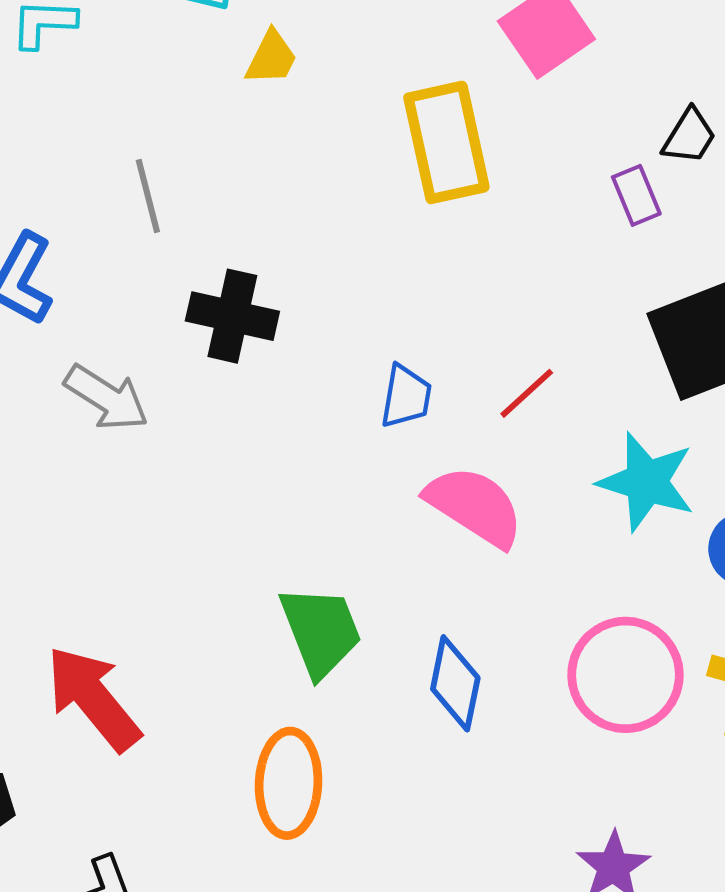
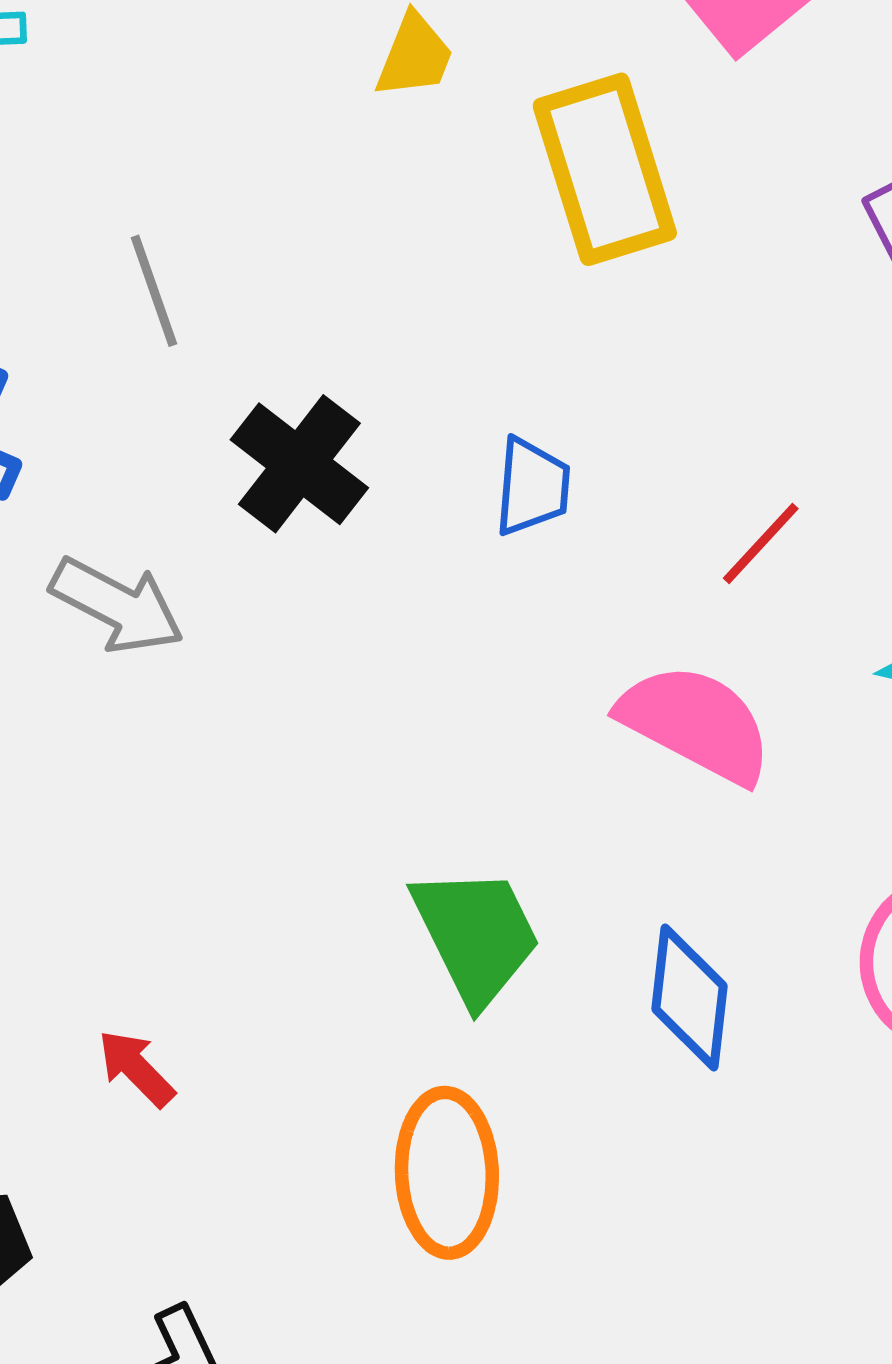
yellow trapezoid: (271, 58) -> (415, 56), moved
black cross: (232, 316) -> (299, 464), turned 30
blue trapezoid: (406, 396) -> (532, 487), moved
red arrow: (93, 698) -> (136, 1068), size x0.5

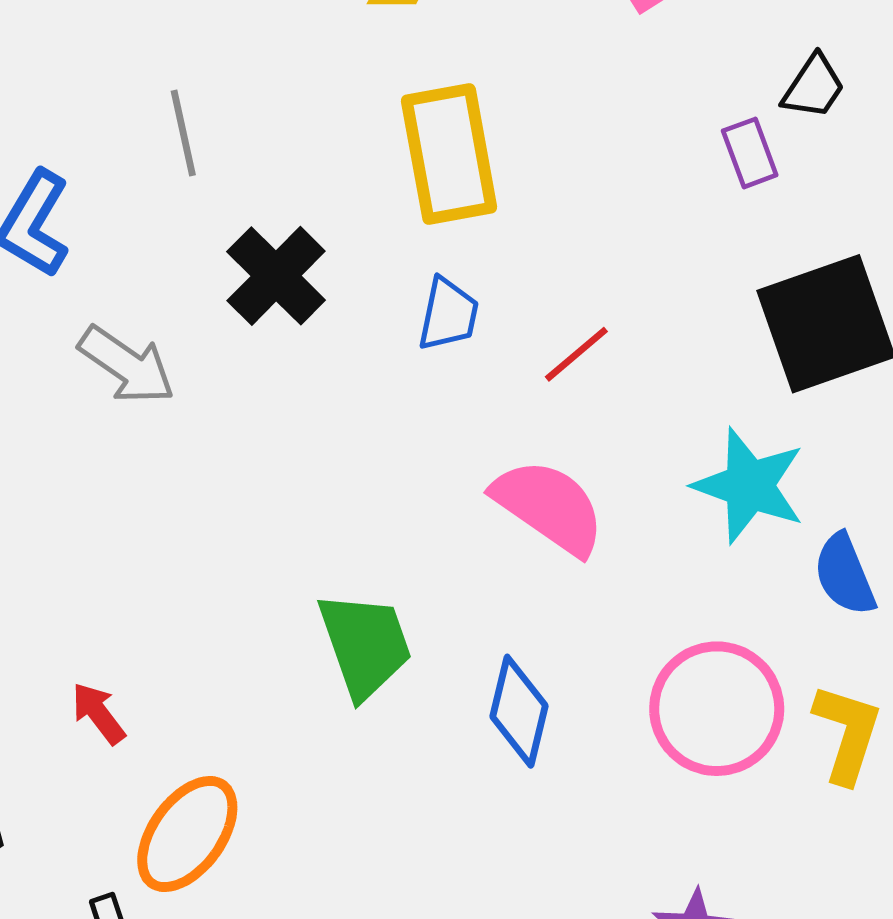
yellow rectangle: (605, 169) -> (449, 154), moved
red line: (761, 543) -> (576, 354), moved
orange ellipse: (447, 1173) -> (187, 834), moved, turned 31

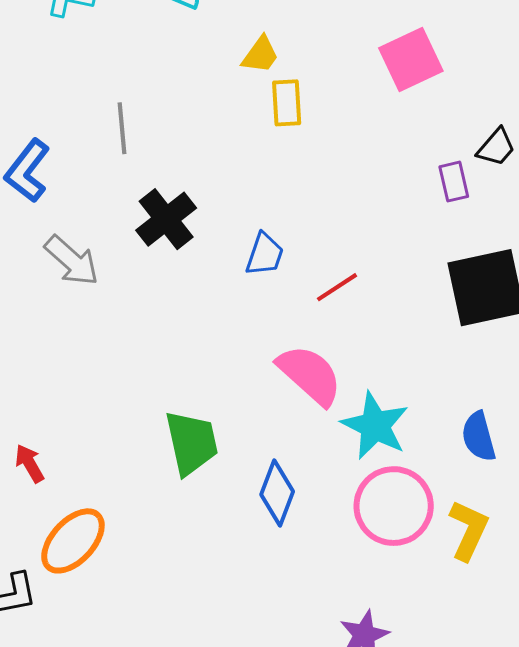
yellow rectangle: (449, 154) -> (287, 103), moved, size x0.6
cyan star: (749, 486) -> (375, 426), moved

